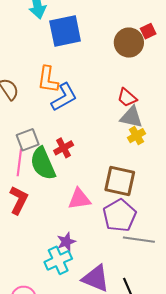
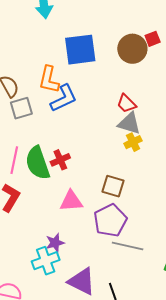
blue square: (65, 31) -> (80, 50), moved
gray square: (28, 140) -> (21, 108), moved
red cross: (64, 148) -> (60, 160), moved
brown square: (120, 181) -> (113, 186), size x0.7

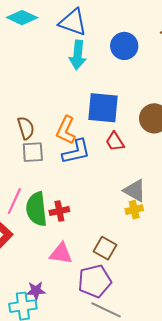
red trapezoid: (126, 103) -> (115, 142), moved

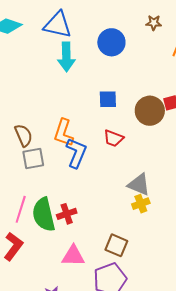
blue square: (103, 108) -> (108, 99), moved, size x0.6
red trapezoid: (115, 142) -> (113, 138), turned -30
blue L-shape: (76, 152) -> (76, 153), turned -48

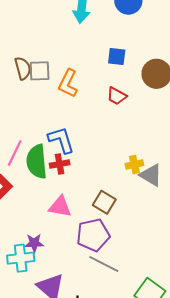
brown semicircle: (23, 135) -> (23, 68), moved
blue L-shape: (76, 153) -> (61, 140), moved, turned -48
gray square: (33, 158) -> (40, 71), moved
gray triangle: (139, 185) -> (151, 175), moved

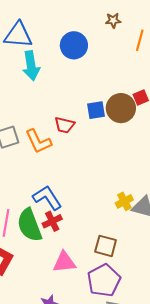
blue square: (117, 56) -> (96, 110), moved
orange L-shape: (68, 83) -> (38, 141), turned -36
red trapezoid: (117, 96) -> (65, 125), moved

